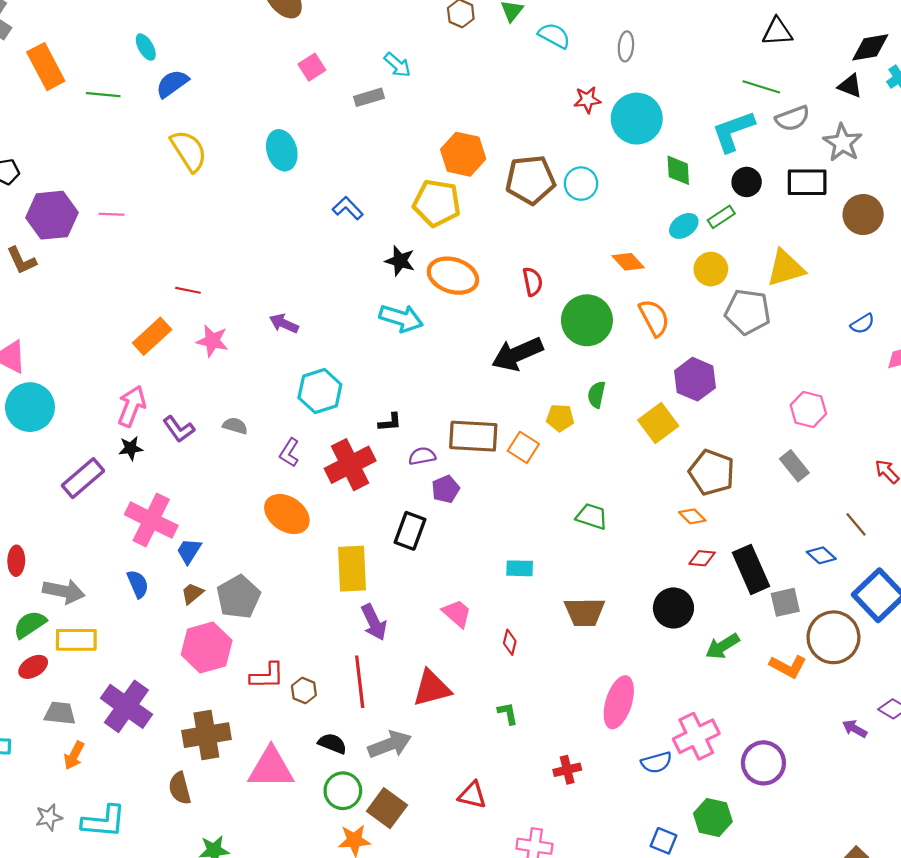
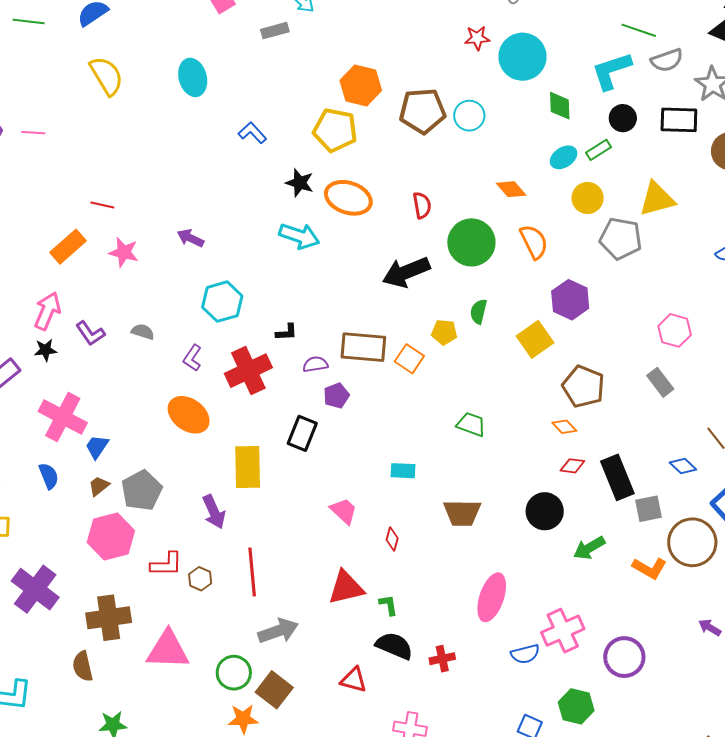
purple arrow: (374, 622) -> (214, 512), moved
red triangle: (432, 688) -> (346, 588), moved
black semicircle: (332, 743) -> (394, 646), moved, size x1.4

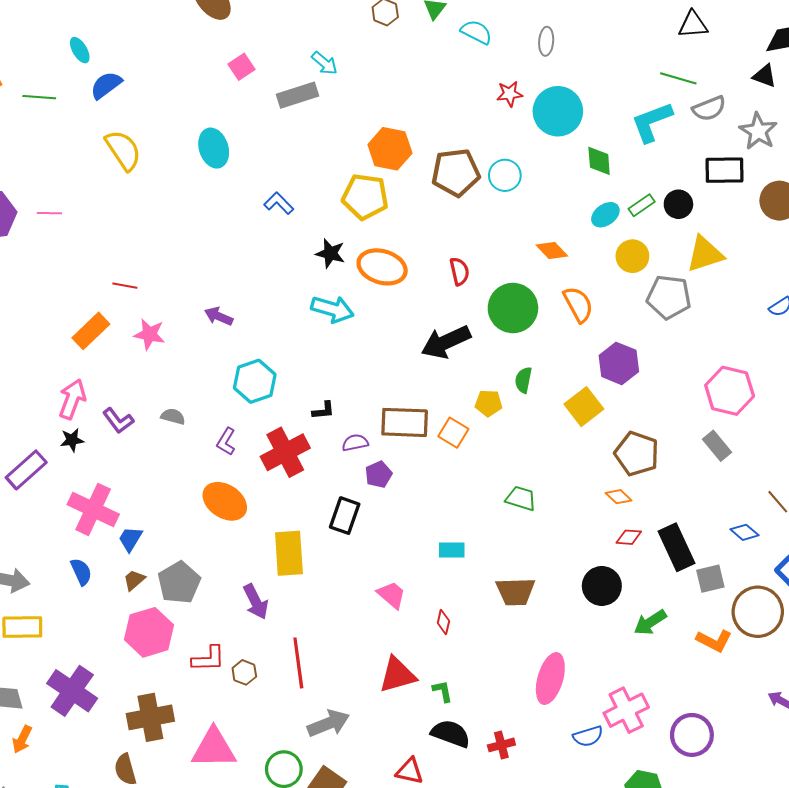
gray rectangle: (275, 31) -> (298, 95), size x1.4
black circle: (623, 118) -> (678, 204), moved
pink hexagon: (675, 330) -> (730, 391), size x1.4

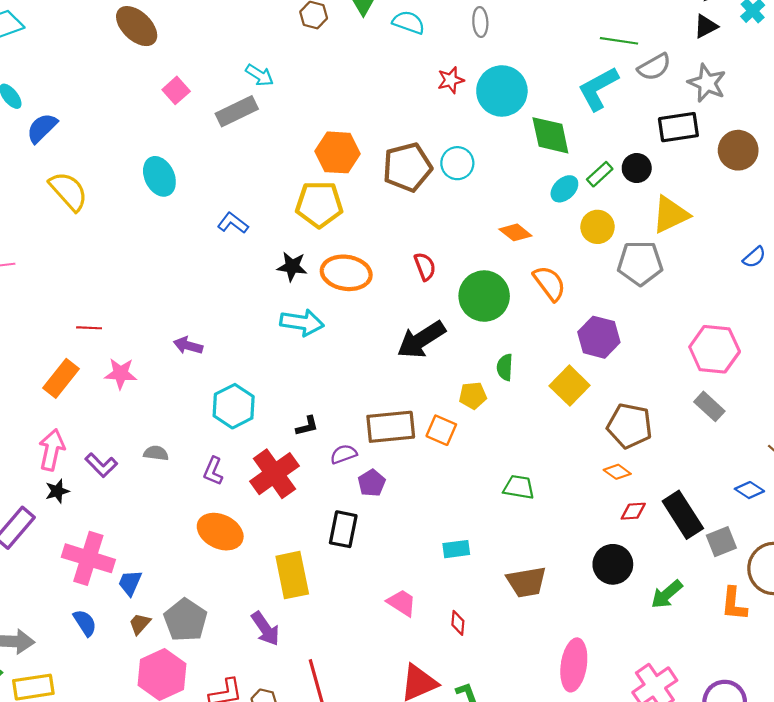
black triangle: (765, 76) -> (706, 26), turned -40
green diamond: (599, 161) -> (550, 135), size x1.4
orange L-shape: (714, 641) -> (734, 604), turned 76

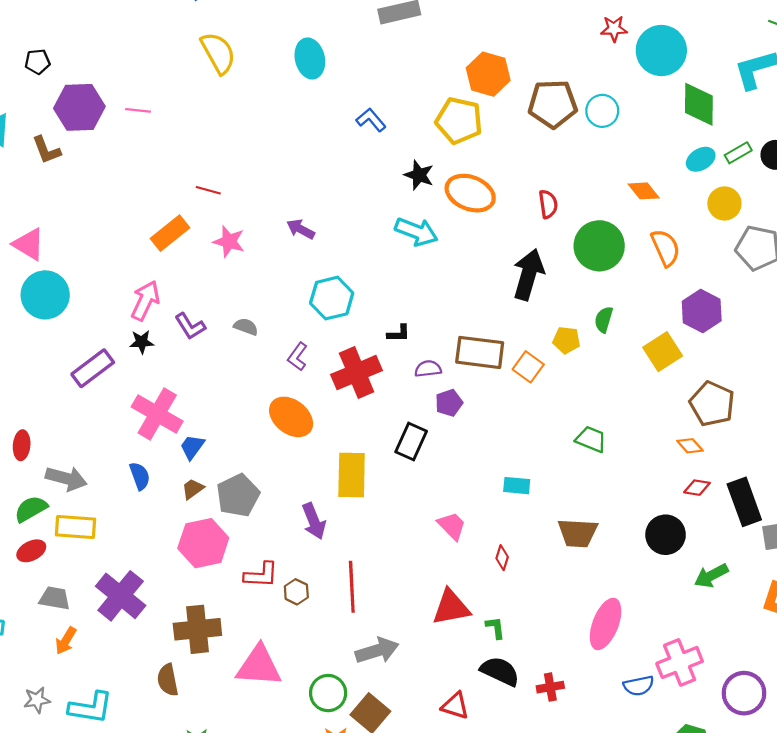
black arrow: (421, 340) -> (528, 274), turned 126

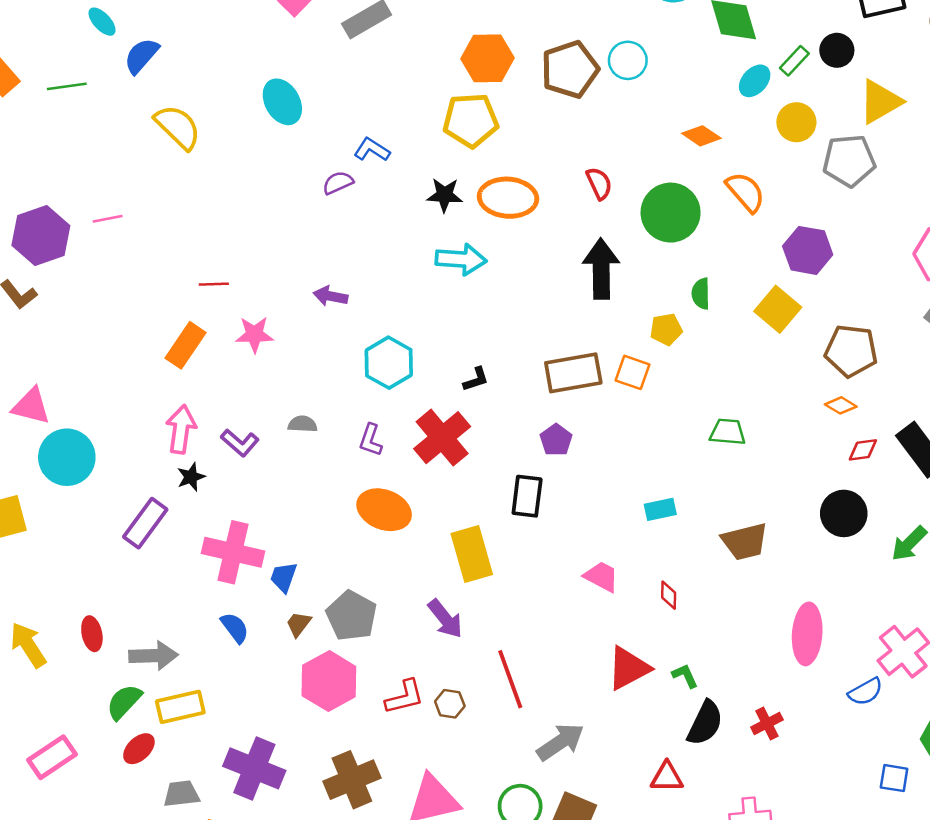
purple semicircle: (428, 369) -> (338, 183), moved
black semicircle: (500, 671) -> (705, 723), turned 108

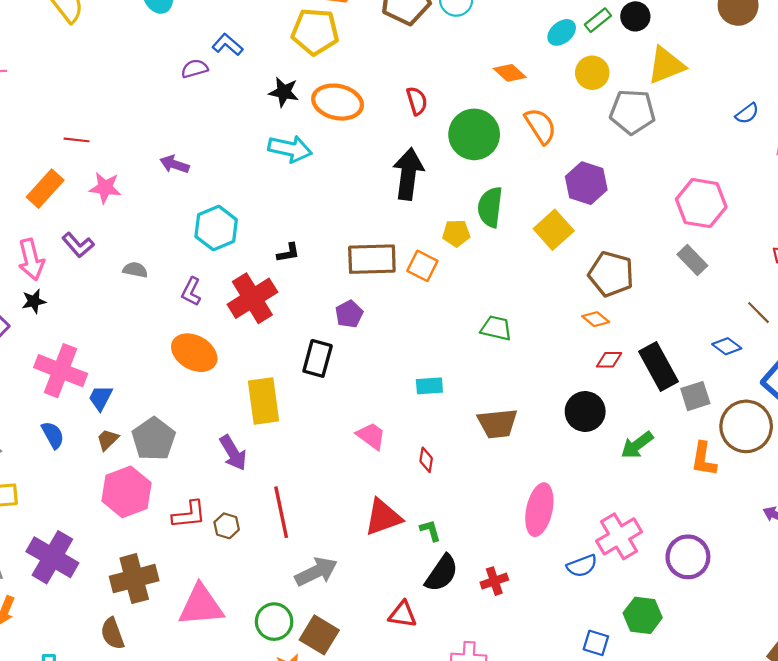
green semicircle: (701, 294) -> (490, 207), size x1.5
pink arrow: (181, 429) -> (31, 260), turned 150
purple L-shape: (240, 443) -> (78, 245), moved

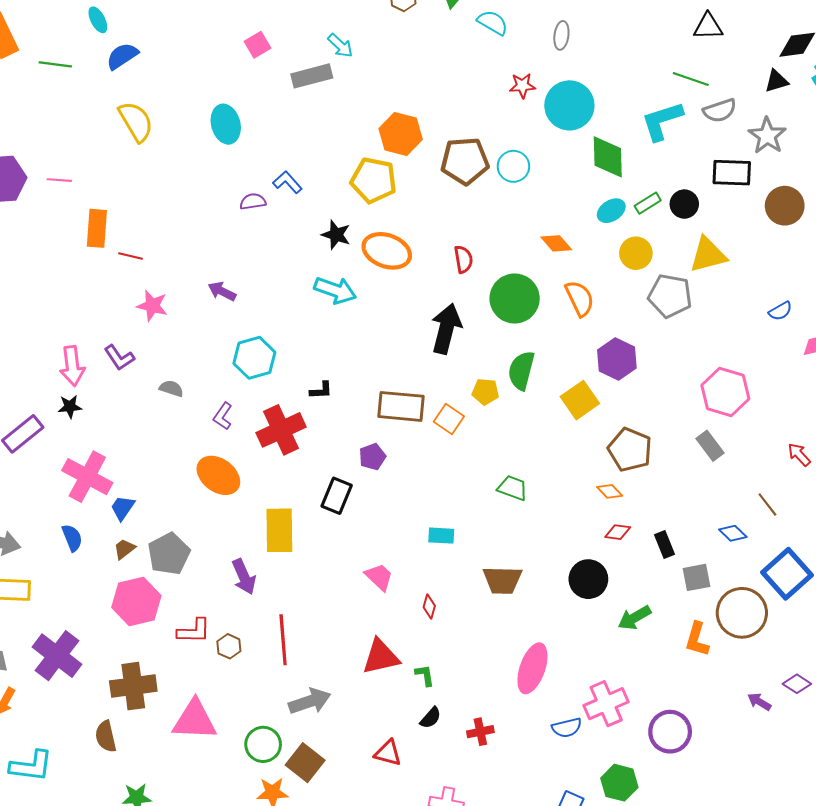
orange rectangle: (45, 189) -> (97, 228), moved, turned -45
black rectangle: (658, 367) -> (665, 545), size x0.6
black semicircle: (442, 573) -> (431, 718), size x0.6

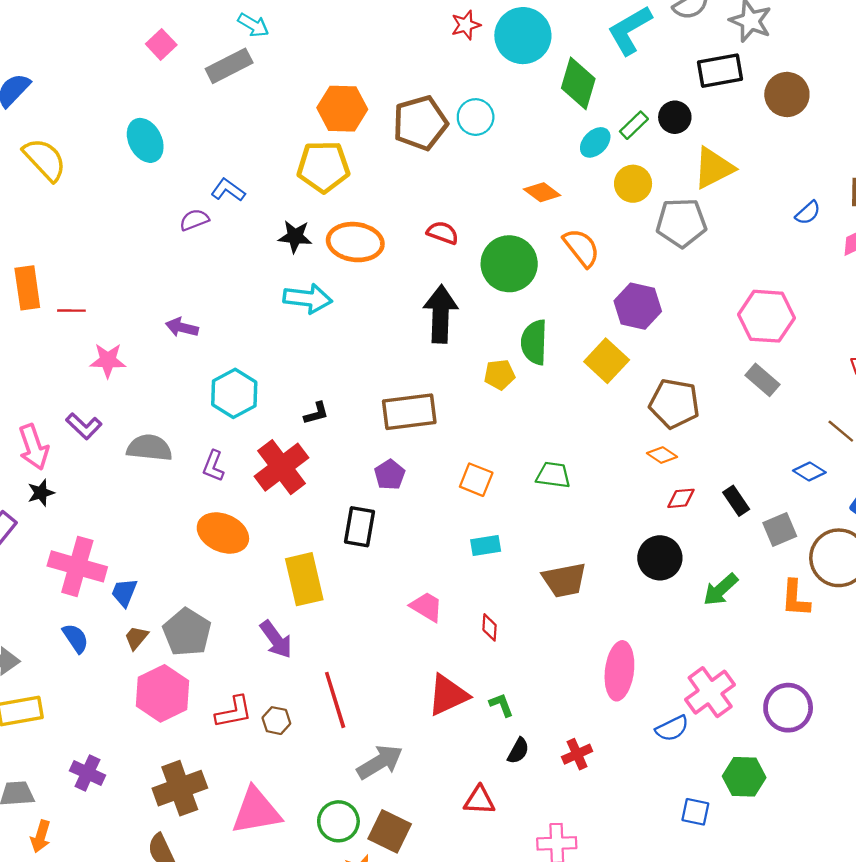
green diamond: (608, 157) -> (578, 83), turned 30
red semicircle: (463, 259) -> (443, 233), turned -48
gray semicircle: (171, 388) -> (149, 448), size x1.6
orange square: (449, 419) -> (476, 480), moved
purple cross: (57, 656) -> (87, 773), size x0.6

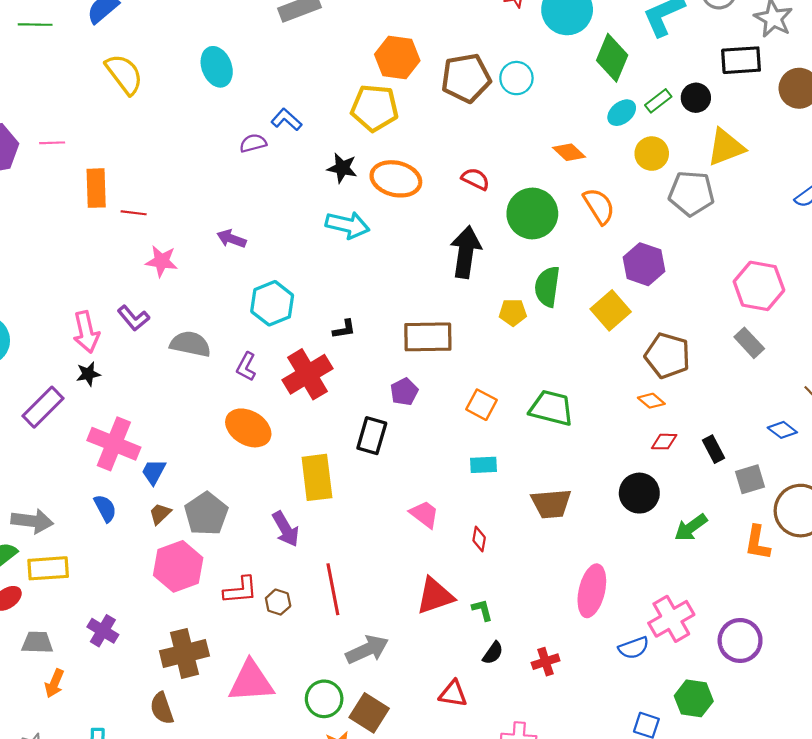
green trapezoid: (553, 475) -> (551, 408), size x1.4

